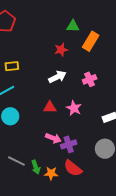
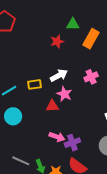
red star: (61, 50) -> (57, 41), moved
yellow rectangle: (12, 66) -> (35, 84), moved
pink star: (74, 108) -> (64, 94), moved

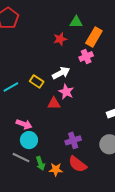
pink cross: (91, 77) -> (86, 56), moved
yellow rectangle: (35, 84) -> (37, 81), turned 40
cyan circle: (13, 116) -> (29, 140), moved
pink arrow: (57, 137) -> (24, 124), moved

